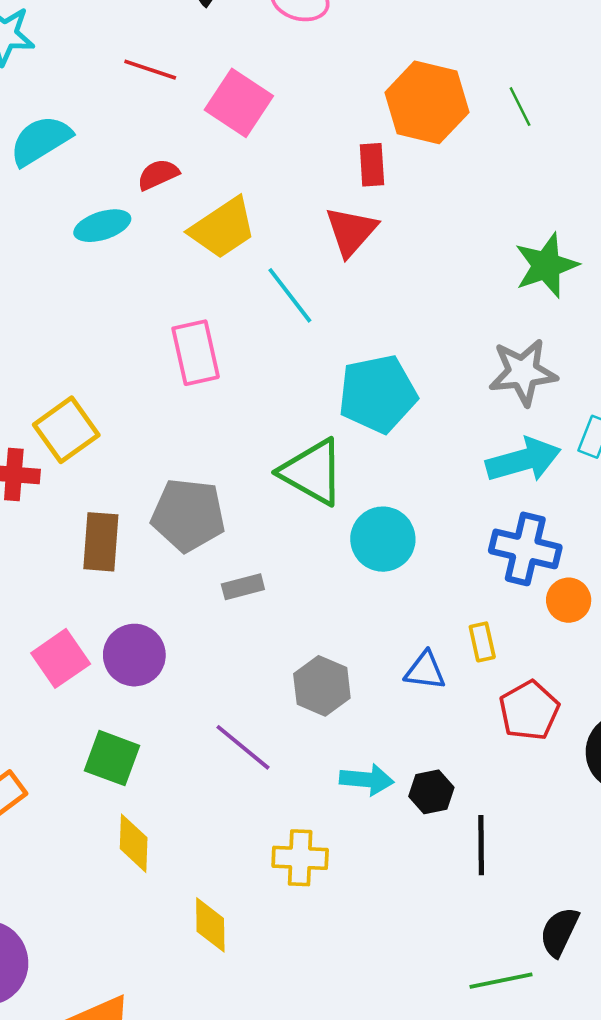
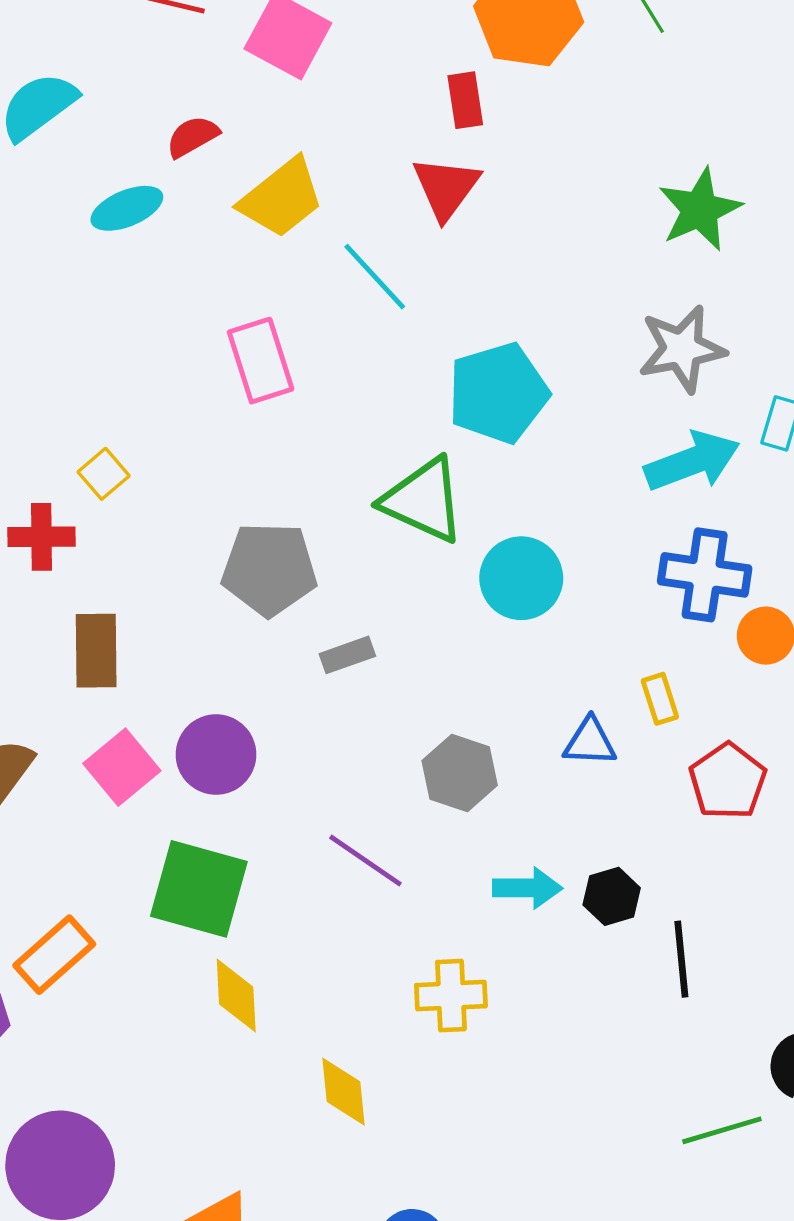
yellow square: (66, 430) -> (104, 474), size x0.6
brown rectangle: (101, 542) -> (96, 651), moved
green square: (112, 758) -> (199, 889), size x1.4

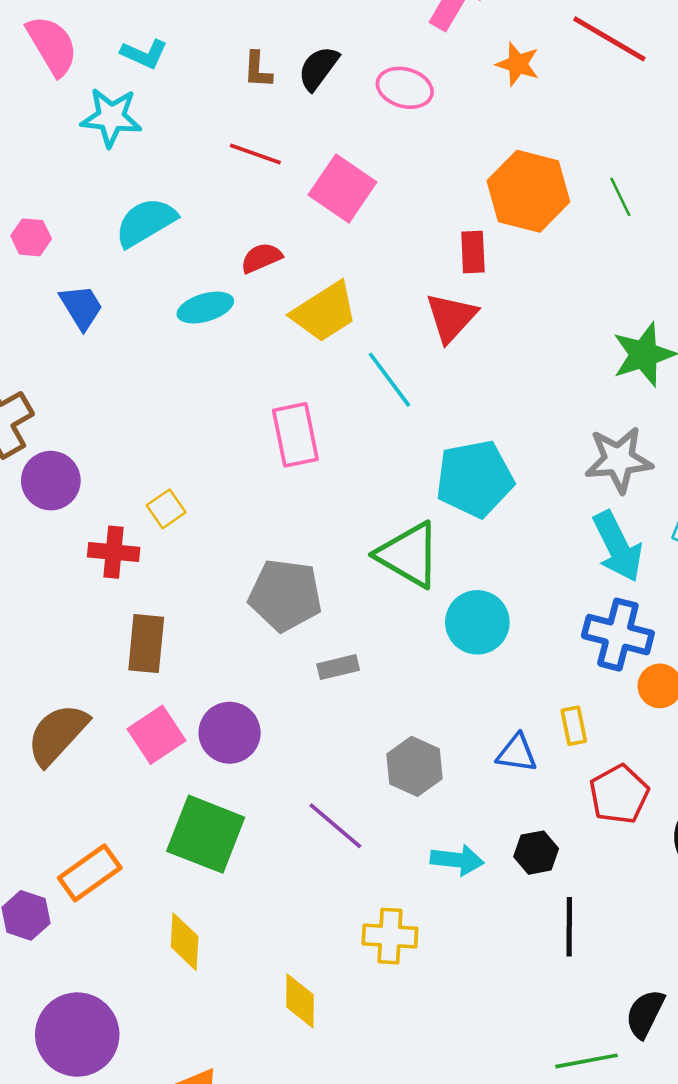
cyan arrow: (692, 461) -> (618, 547), turned 78
black hexagon: (612, 896) -> (536, 853), moved
yellow diamond: (236, 996) -> (185, 942), moved

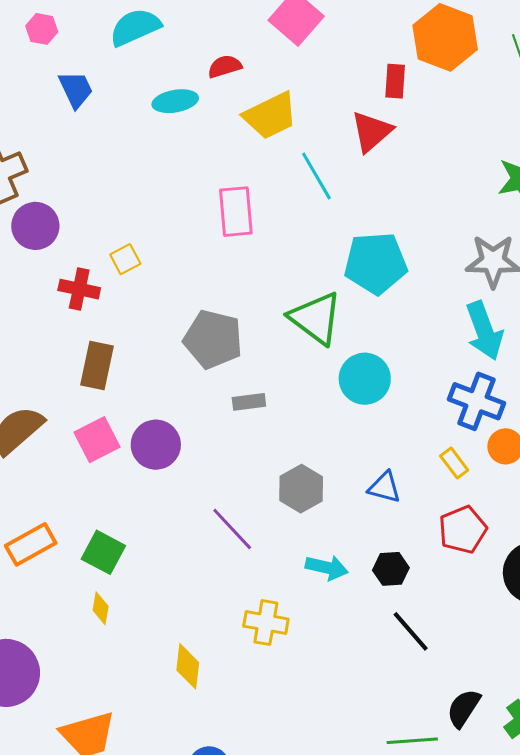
yellow rectangle: (574, 726) -> (454, 463), moved, turned -32
green square: (206, 834) -> (103, 552), moved, size x0.7
black line: (569, 927) -> (411, 631), turned -48
yellow diamond: (185, 942) -> (101, 608), size x0.7

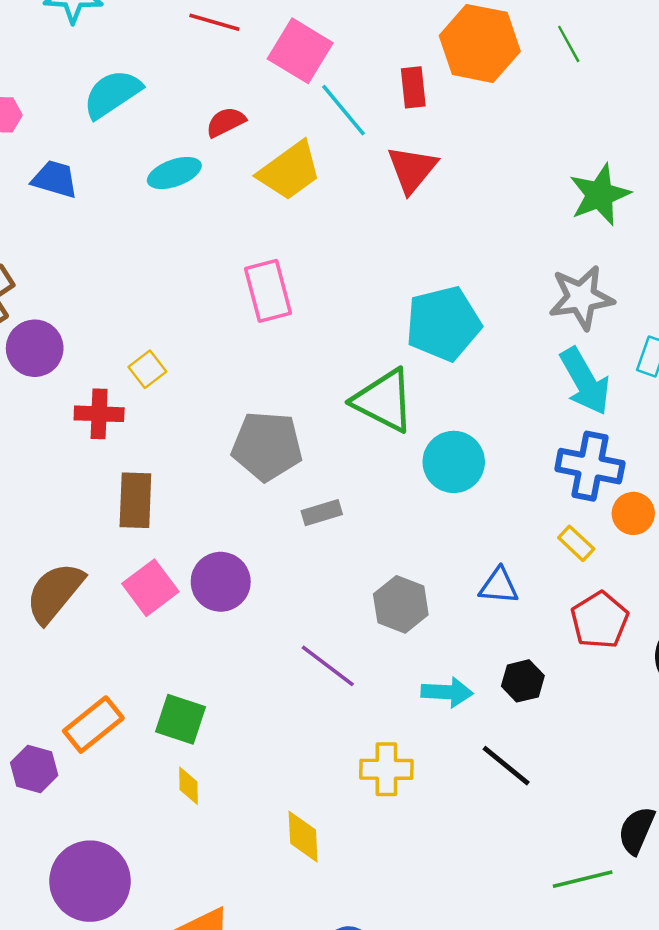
red rectangle: (395, 81) -> (413, 87), moved
blue trapezoid: (76, 89) -> (55, 179), turned -39
cyan line: (316, 176) -> (343, 110), moved
black line: (411, 631) -> (506, 766), moved

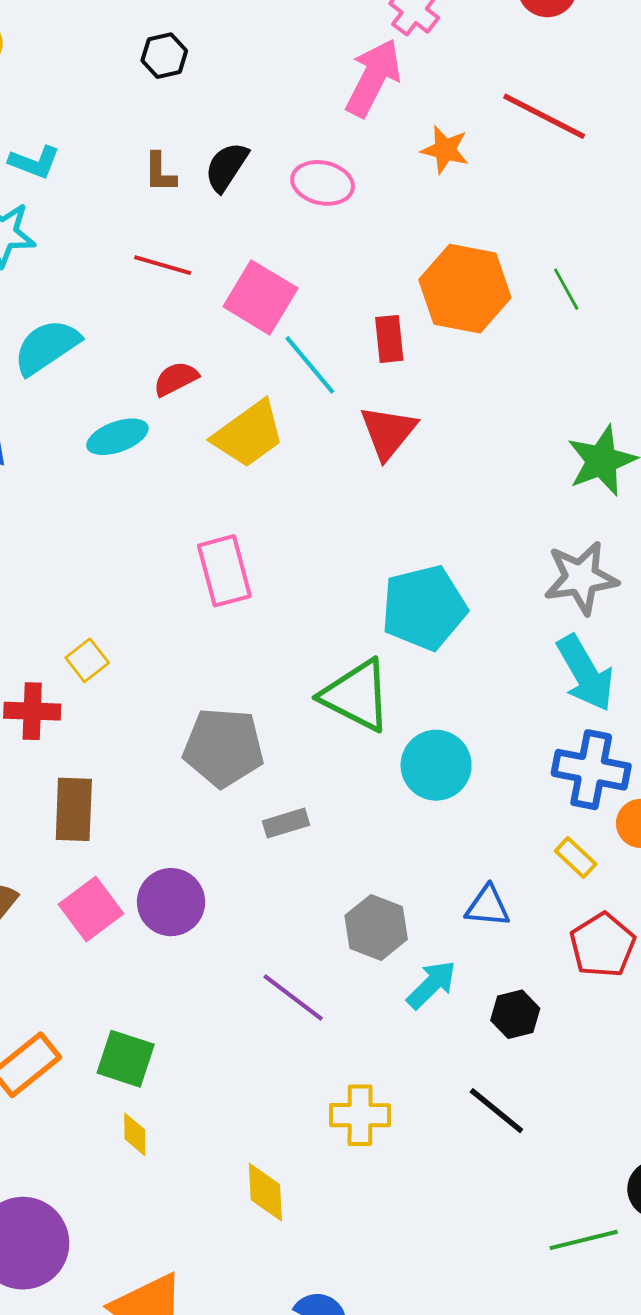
cyan arrow: (447, 692) -> (431, 985), moved, turned -48

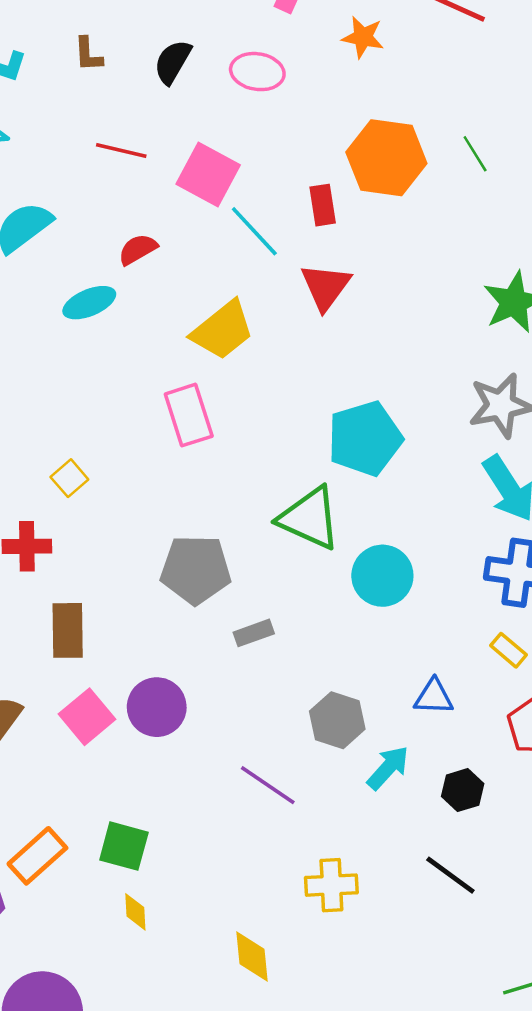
brown L-shape: (160, 172) -> (88, 54), moved
yellow trapezoid: (249, 434) -> (223, 330), moved
yellow square: (87, 660) -> (69, 478), moved

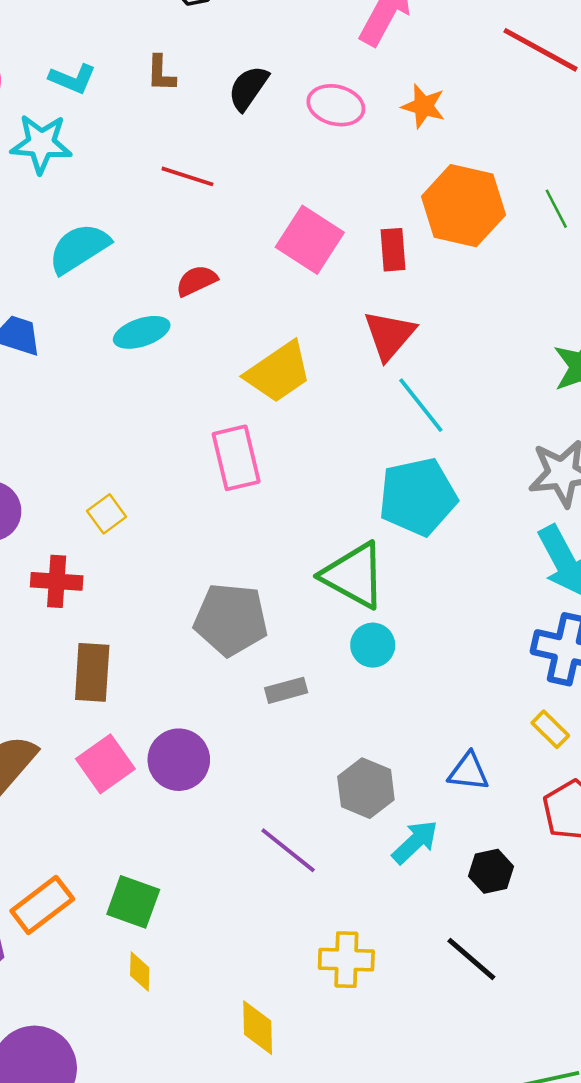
orange star: (363, 37) -> (423, 106), moved
pink square: (208, 174) -> (310, 240), moved
cyan line: (254, 231) -> (421, 405), moved
cyan circle: (382, 576) -> (373, 645), moved, size x0.7

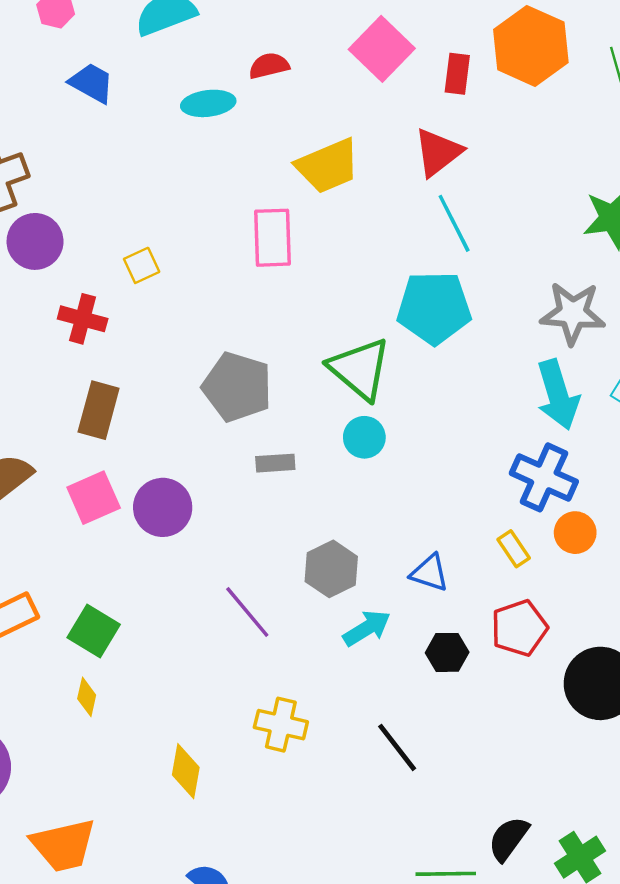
black hexagon: (491, 871) -> (447, 652), moved

